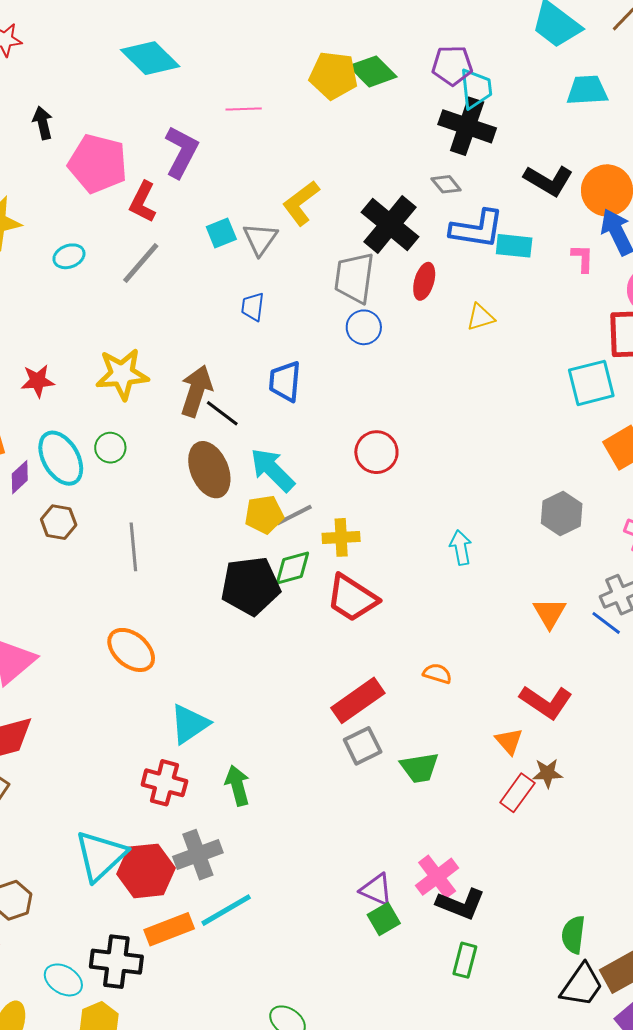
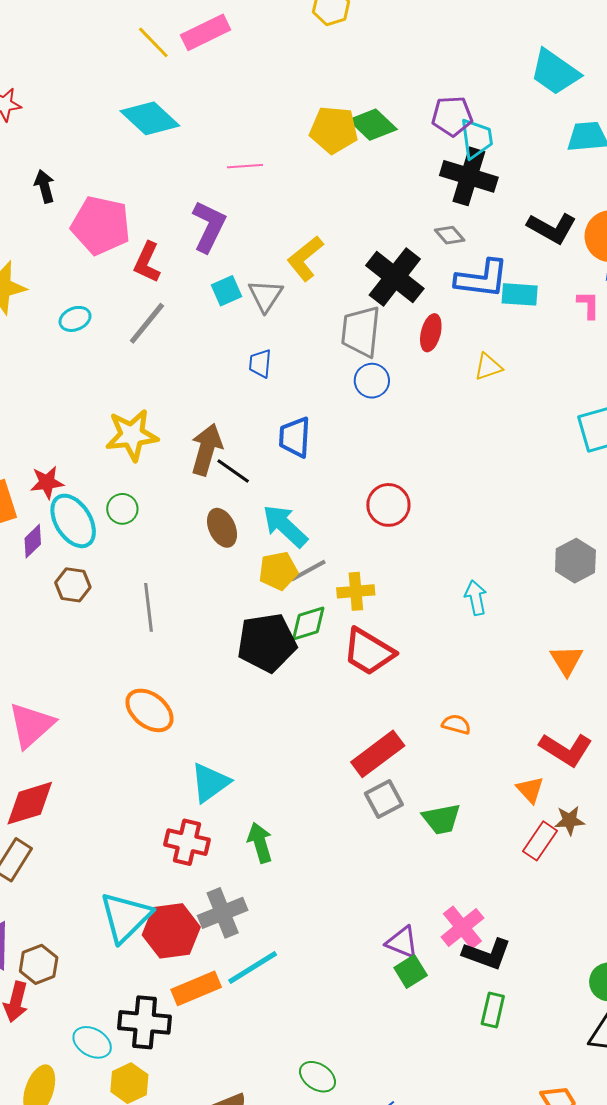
purple L-shape: (181, 152) -> (209, 226), moved
red star: (38, 381) -> (47, 482), moved
brown ellipse: (209, 470) -> (222, 528), size x0.7

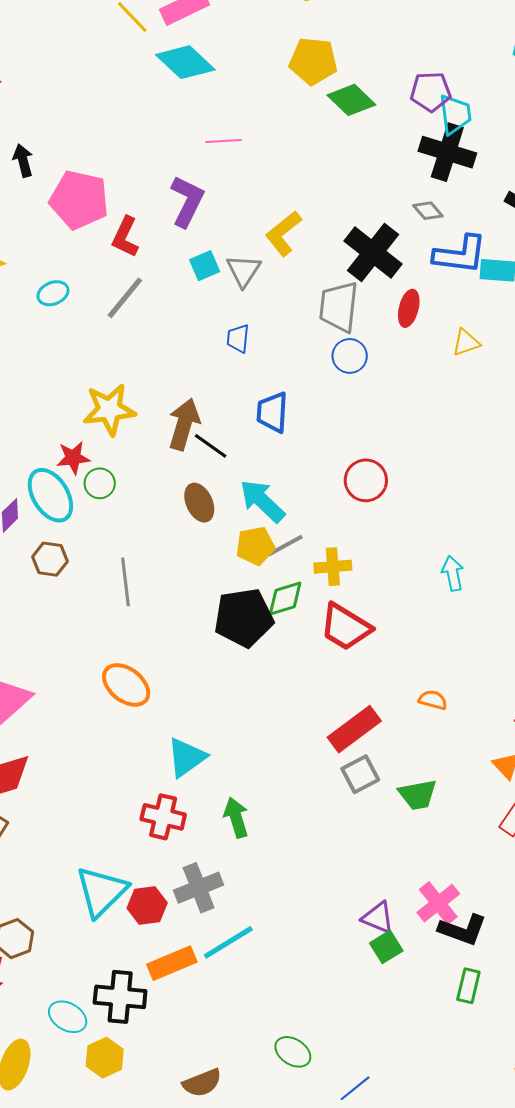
cyan diamond: (150, 118) -> (185, 62), moved
yellow pentagon: (334, 130) -> (313, 61), moved
red star: (47, 482) -> (73, 458), moved
red hexagon: (171, 931) -> (147, 906), size x0.7

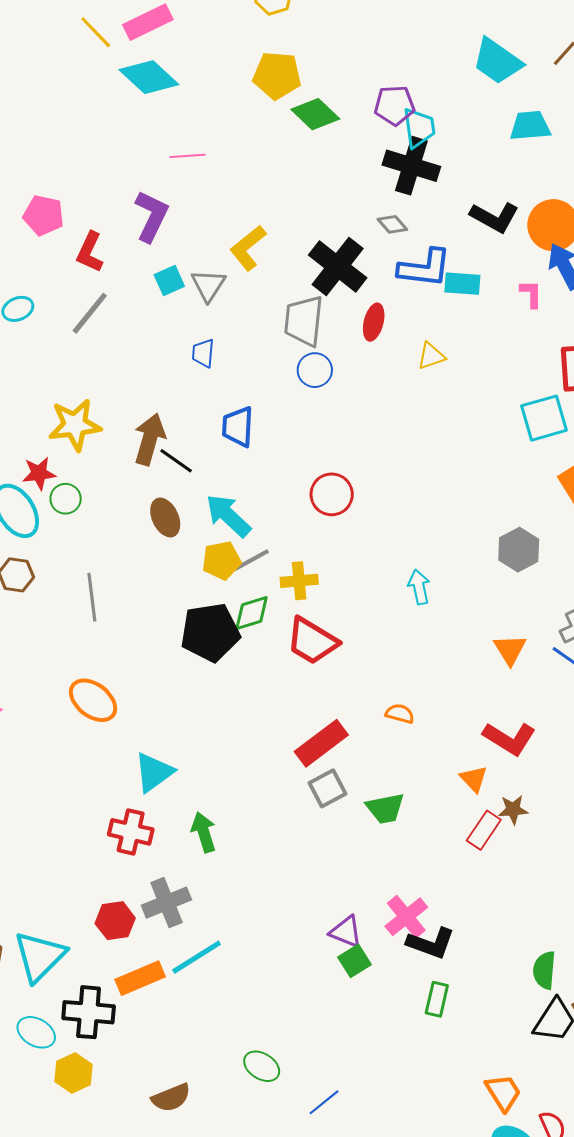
pink pentagon: (79, 200) -> (43, 215), size x0.7
cyan triangle: (101, 891) -> (40, 956), moved

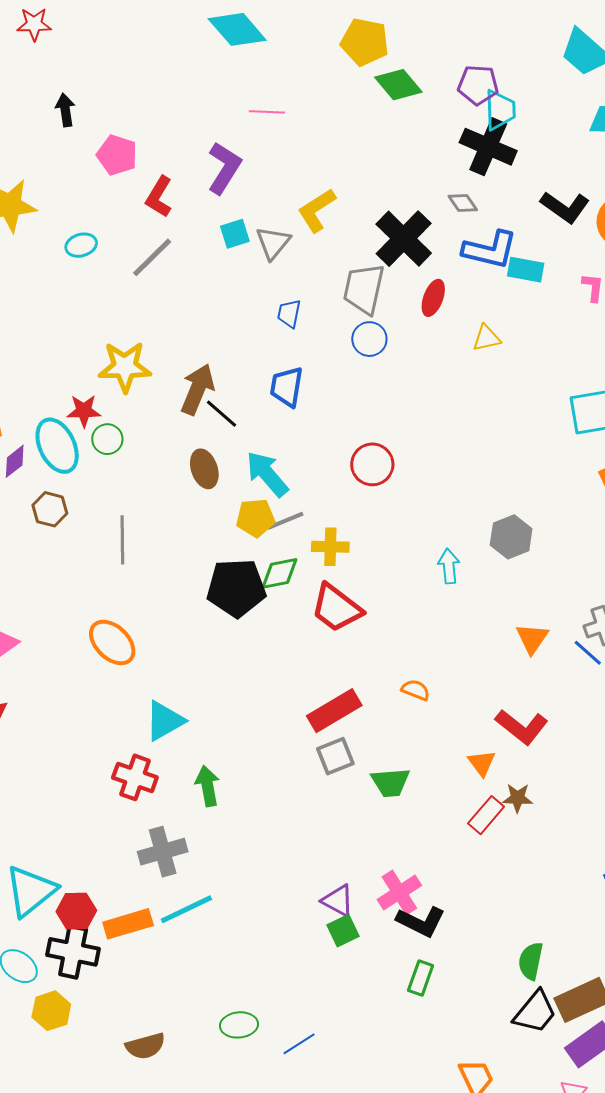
blue trapezoid: (203, 353) -> (289, 313), moved
gray hexagon: (519, 550) -> (511, 537), moved
red hexagon: (115, 921) -> (76, 911), moved
green ellipse: (262, 1066) -> (239, 1025), turned -45
blue line: (324, 1102) -> (299, 1044), moved

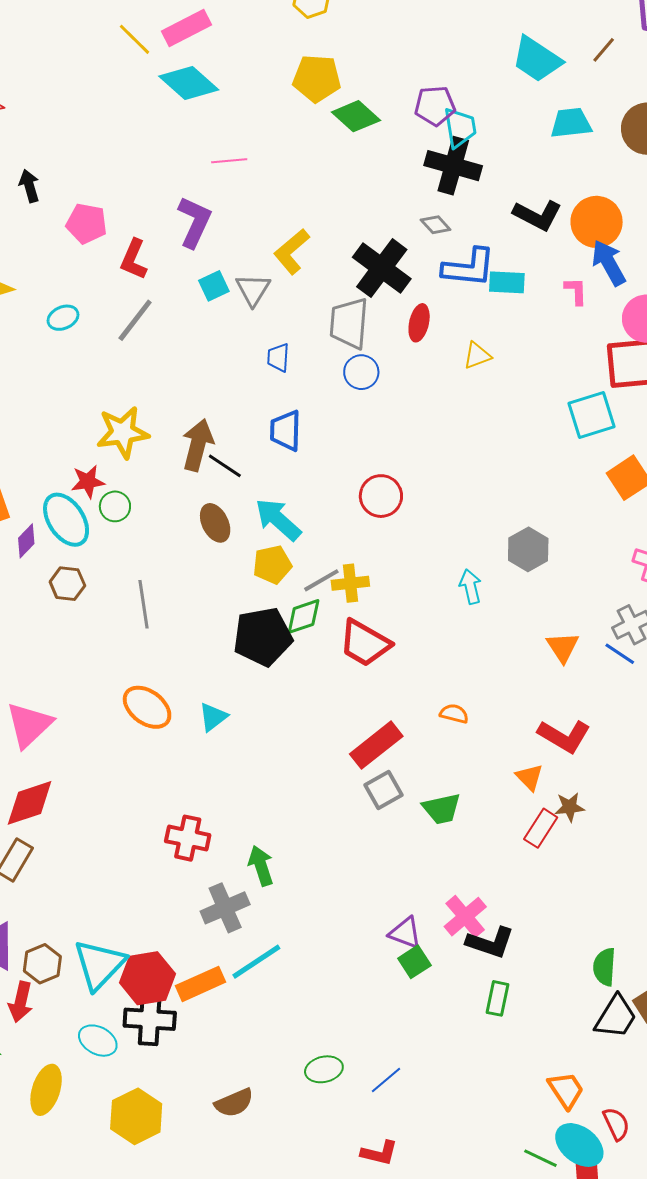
gray line: (285, 521) -> (321, 580), moved
cyan triangle: (165, 721) -> (213, 717), moved, size x0.7
green arrow: (208, 786) -> (261, 866), moved
red hexagon: (76, 911) -> (147, 978), size x1.4
yellow hexagon: (51, 1011) -> (136, 1116), moved, size x1.4

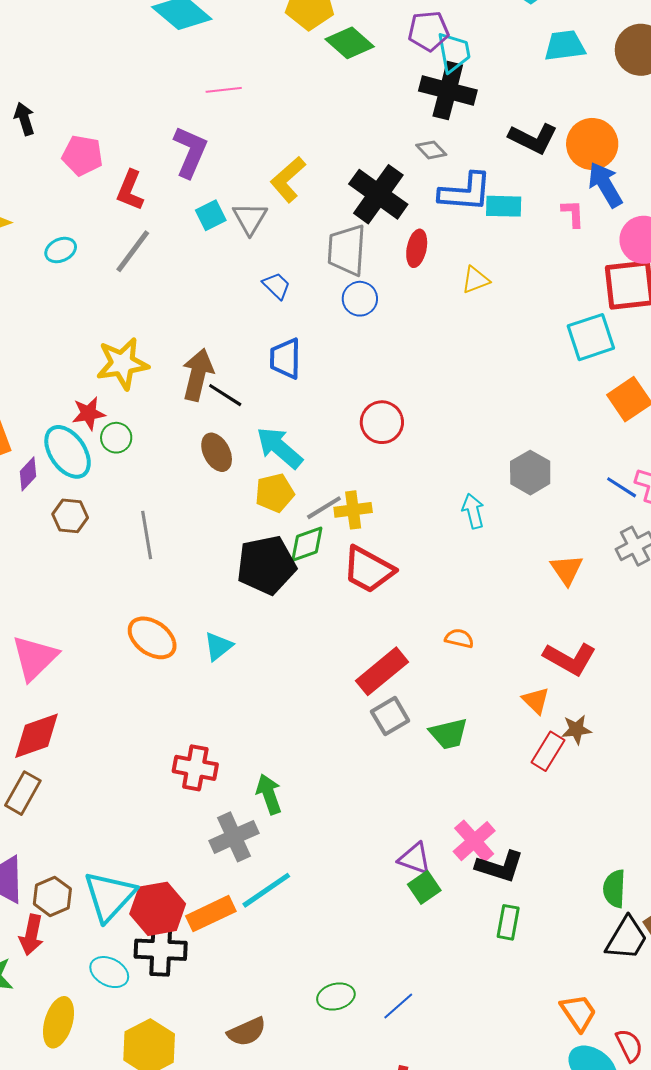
blue trapezoid: (278, 358) -> (277, 286), turned 132
blue line: (620, 654) -> (622, 487), moved

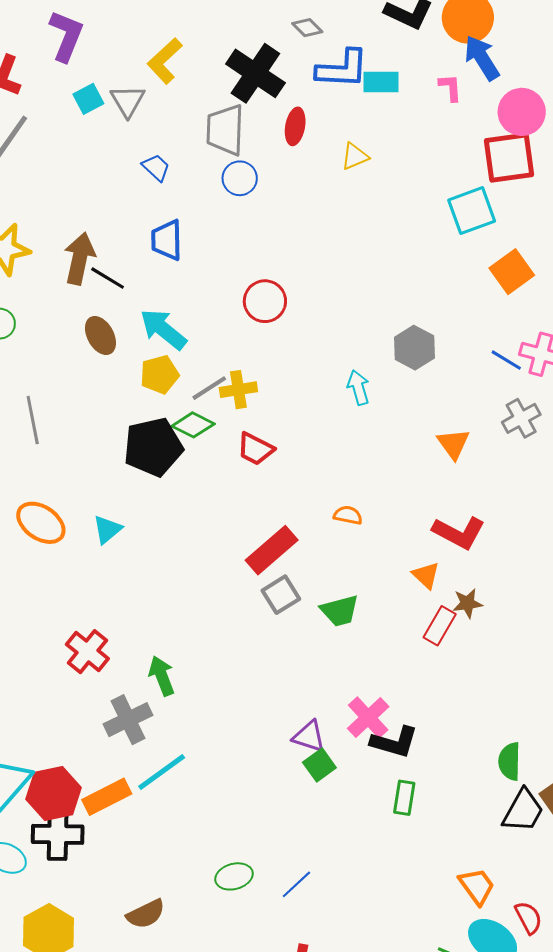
green diamond: (307, 544) -> (193, 425), turned 48
red trapezoid: (368, 570) -> (255, 449), size x0.7
red cross: (195, 768) -> (87, 652), turned 30

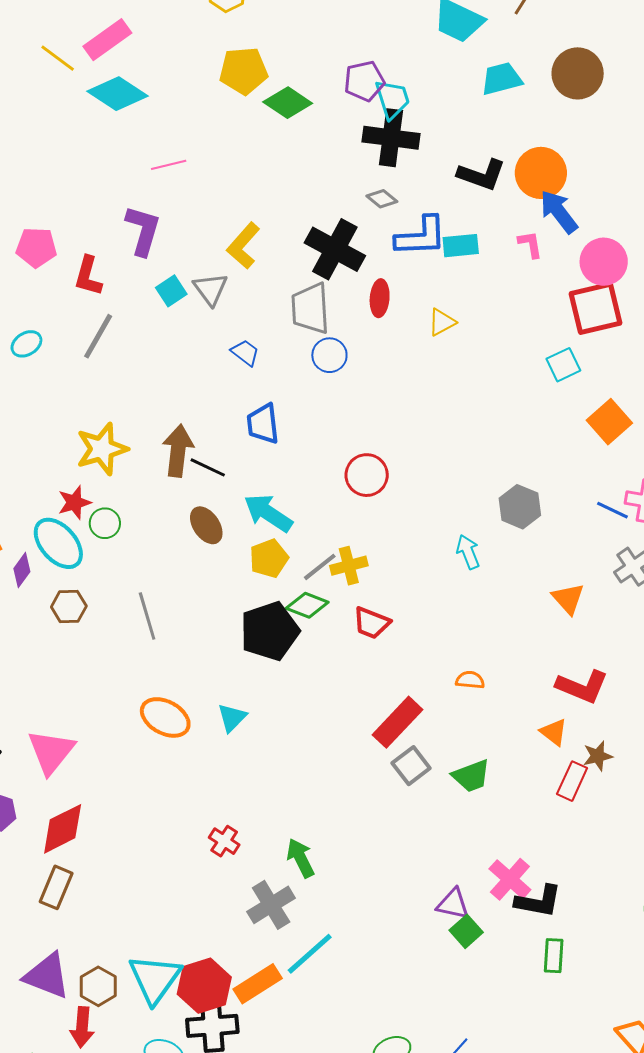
cyan square: (472, 211) -> (563, 365), size x0.7
red cross: (87, 652) -> (224, 841), size x0.7

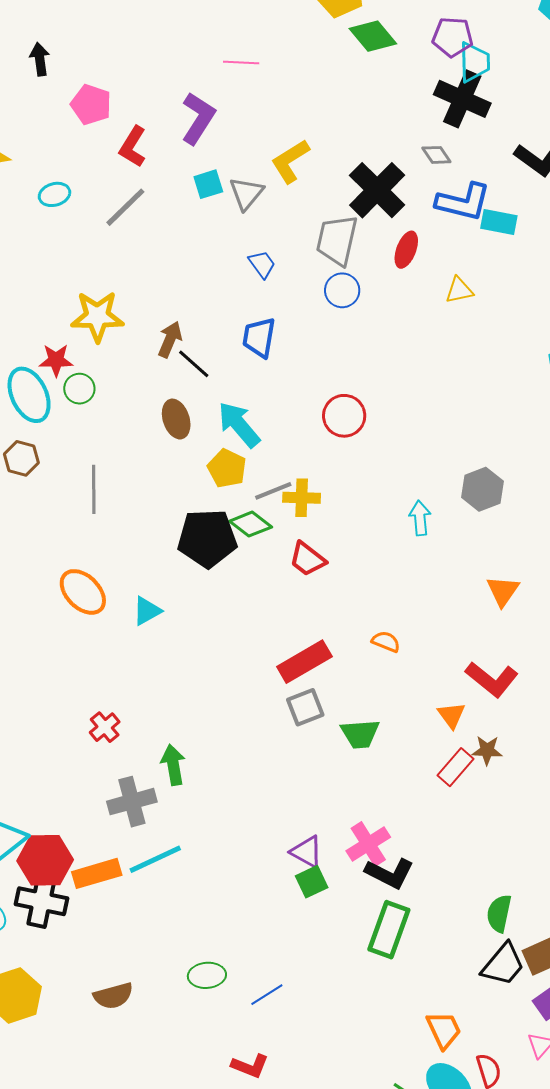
brown arrow: (178, 451) -> (170, 339), size x0.7
yellow pentagon: (269, 558) -> (227, 468), turned 30
green rectangle: (554, 956) -> (389, 930), size x1.6

